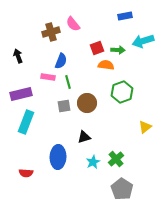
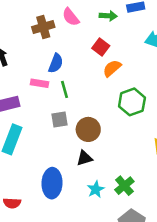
red square: (97, 48) -> (101, 47), turned -32
green arrow: (118, 50) -> (108, 16), moved
orange semicircle: (106, 65) -> (112, 68), turned -49
brown circle: (87, 103) -> (88, 129), moved

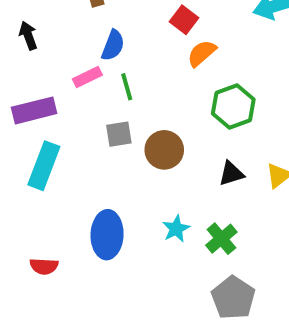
pink rectangle: (40, 83) -> (87, 77), turned -35
black triangle: (84, 158) -> (231, 174), moved
cyan star: (96, 189) -> (176, 229), moved

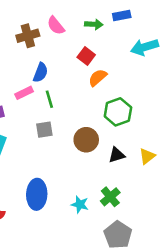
brown circle: (164, 150) -> (86, 140), moved
cyan star: (176, 229) -> (80, 204), moved, turned -30

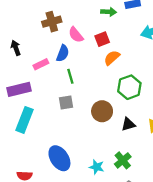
pink semicircle: (56, 26) -> (76, 35), moved
red square: (86, 56) -> (102, 39), turned 32
pink rectangle: (24, 93) -> (41, 64), moved
blue ellipse: (37, 194) -> (59, 158), turned -35

